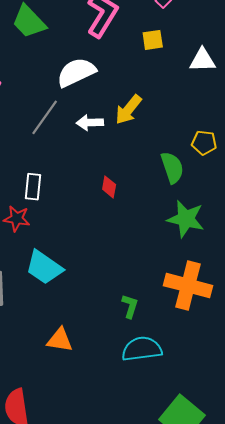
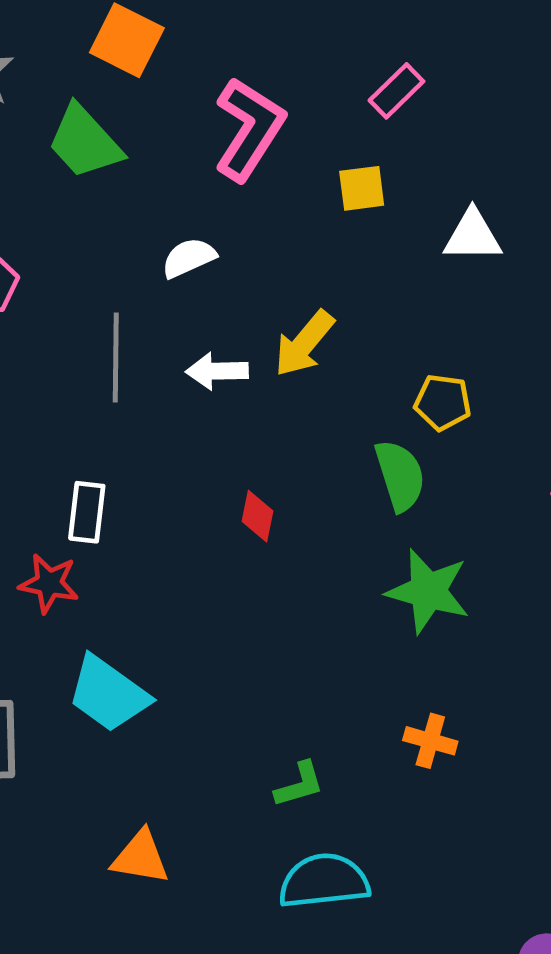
white semicircle: (76, 72) -> (189, 258), size x0.6
gray line: (45, 117) -> (116, 357), turned -36
yellow pentagon: (204, 143) -> (443, 402), moved
orange cross: (188, 286) -> (430, 741), size x0.5
green L-shape: (130, 306) -> (299, 785), turned 55

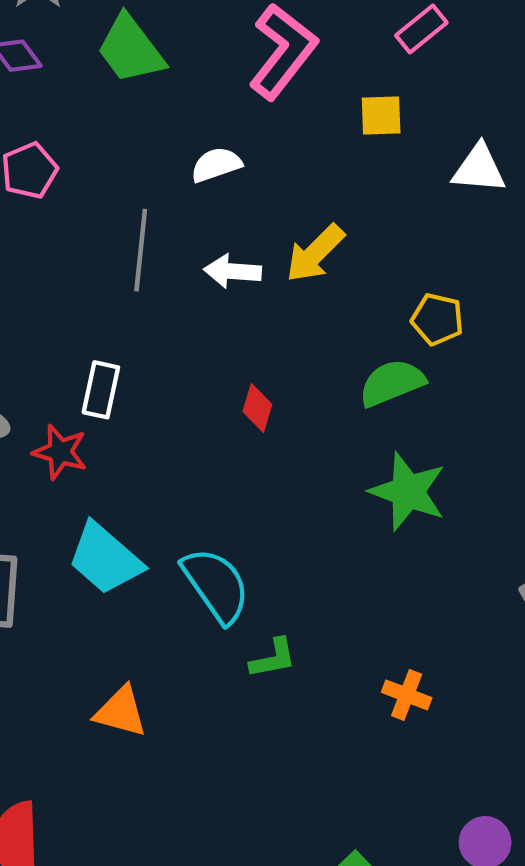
green semicircle: (400, 475) -> (392, 383), turned -100
orange cross: (430, 741) -> (407, 695), moved
cyan semicircle: (324, 881) -> (216, 585), moved, turned 56

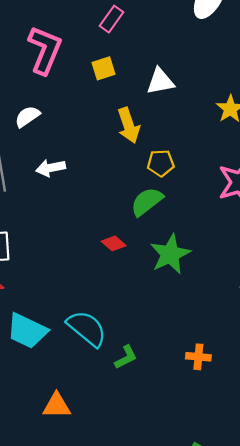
yellow arrow: (315, 253) -> (129, 125), moved, turned -48
red diamond: (257, 408) -> (114, 243), moved, turned -50
green star: (408, 492) -> (170, 254), turned -30

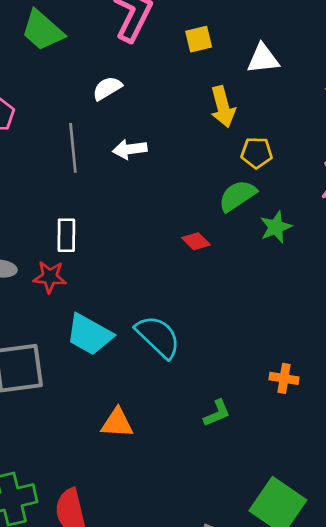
green star: (170, 254) -> (276, 227), moved, size x0.7
green L-shape: (126, 357) -> (217, 413), moved

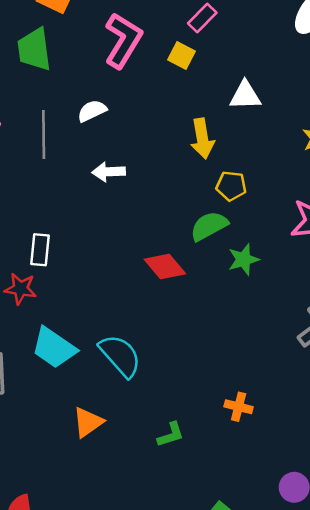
green trapezoid: (43, 30) -> (34, 49), turned 36
yellow square: (199, 39) -> (181, 56), moved, turned 36
gray line: (73, 148) -> (44, 134), moved
red diamond: (196, 241) -> (165, 266), size x1.5
orange triangle: (117, 423) -> (88, 422), moved, turned -44

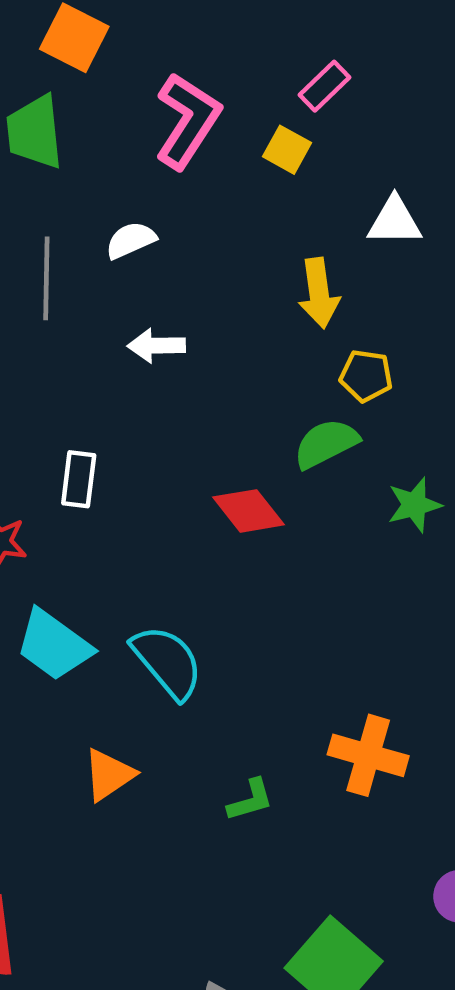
white rectangle: (40, 250) -> (79, 479), moved
green star: (243, 260) -> (414, 505), moved
orange cross: (239, 407) -> (368, 755), size x1.6

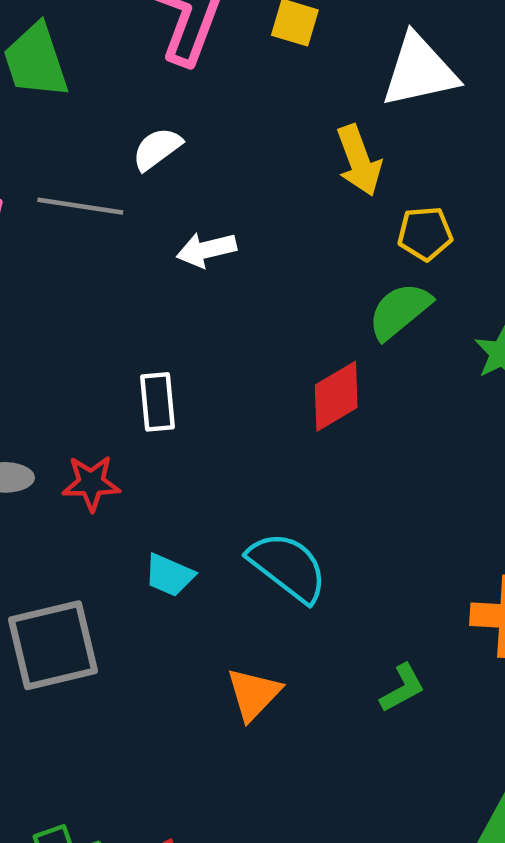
white triangle: (395, 221) -> (419, 71), size x1.4
gray line: (46, 278) -> (80, 206), turned -70
red diamond: (249, 511) -> (336, 396), turned -70
cyan trapezoid: (54, 645) -> (169, 575), size x0.6

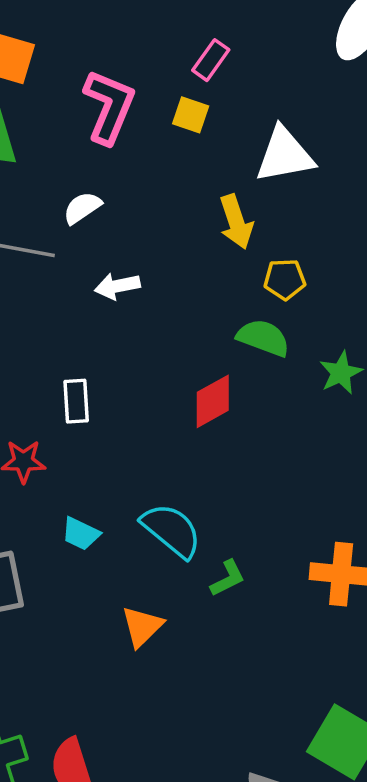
green semicircle: (400, 311) -> (263, 338), turned 58
green L-shape: (402, 688) -> (228, 578), moved

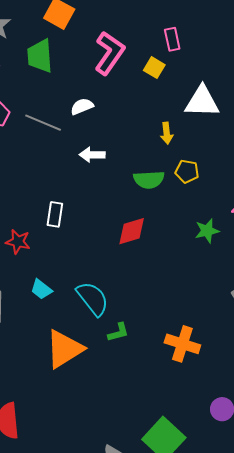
pink rectangle: (211, 60) -> (172, 39), turned -60
yellow arrow: (236, 222) -> (167, 133), size x0.7
green semicircle: (263, 338) -> (149, 180), moved, turned 144
orange triangle: (142, 627) -> (64, 349), size x1.6

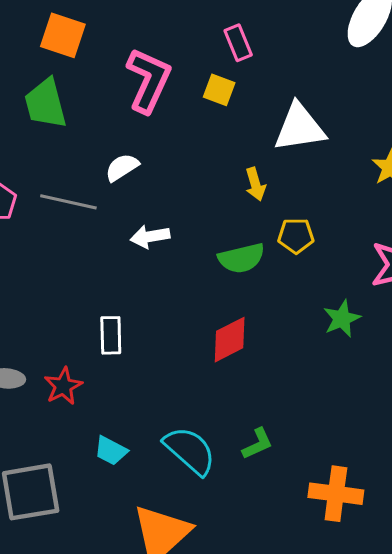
red star: (18, 242) -> (63, 386), turned -30
green L-shape: (118, 332) -> (258, 444), moved

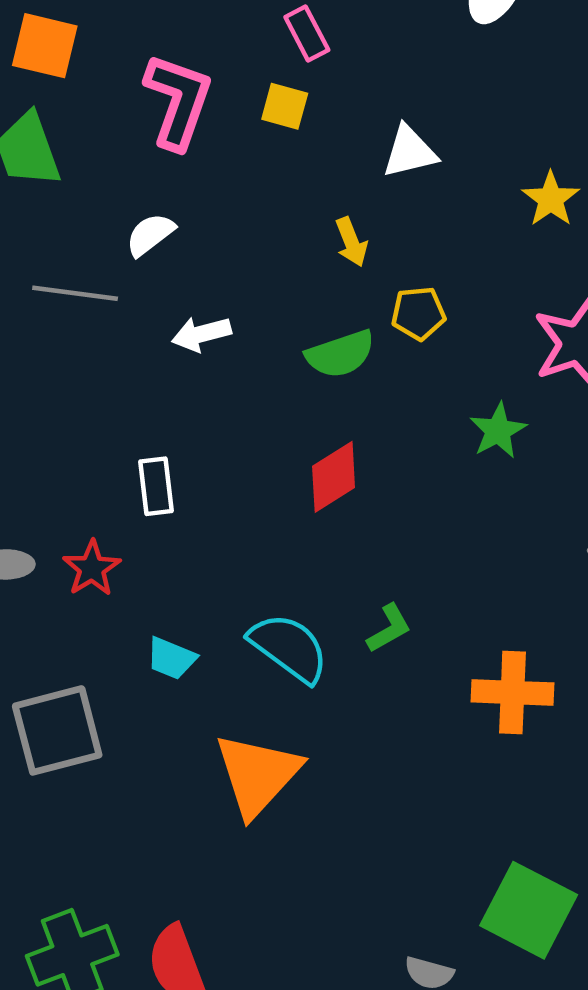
white triangle: (299, 128) -> (409, 152), size x0.7

